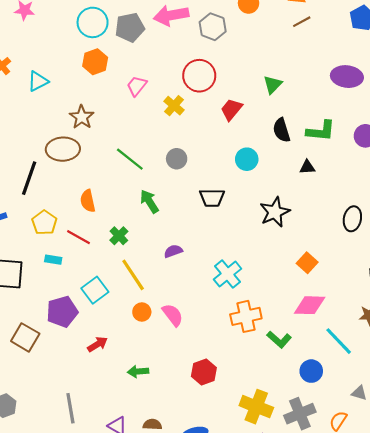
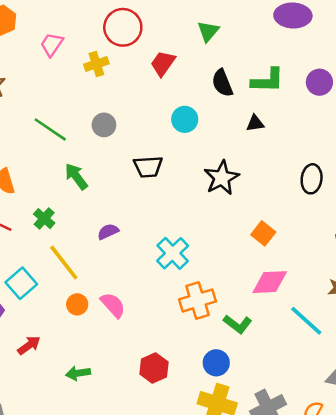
yellow cross: (174, 106) -> (96, 64), turned 36
blue circle: (311, 371) -> (216, 363), moved

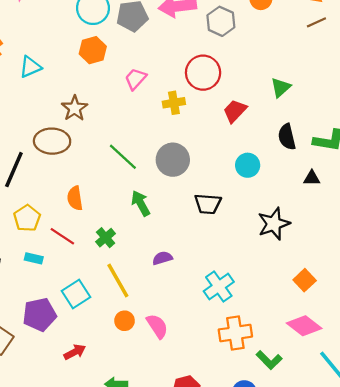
gray circle: (104, 125) -> (173, 160), size x1.5
pink diamond: (270, 282) -> (304, 326), turned 32

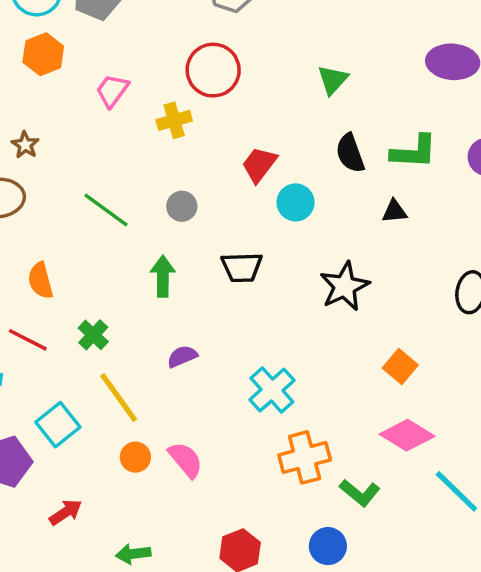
brown star: (75, 108) -> (25, 145), size x0.7
red trapezoid: (235, 111) -> (259, 165), moved
gray circle: (173, 160) -> (182, 206), size x0.6
green arrow: (141, 203) -> (163, 276), moved, turned 35

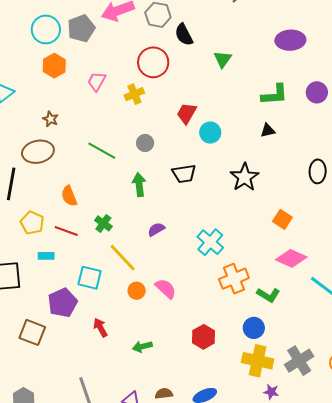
black semicircle: (350, 153) -> (184, 35), moved
cyan square: (58, 425) -> (90, 278), turned -30
red arrow: (66, 512) -> (100, 328), turned -78

